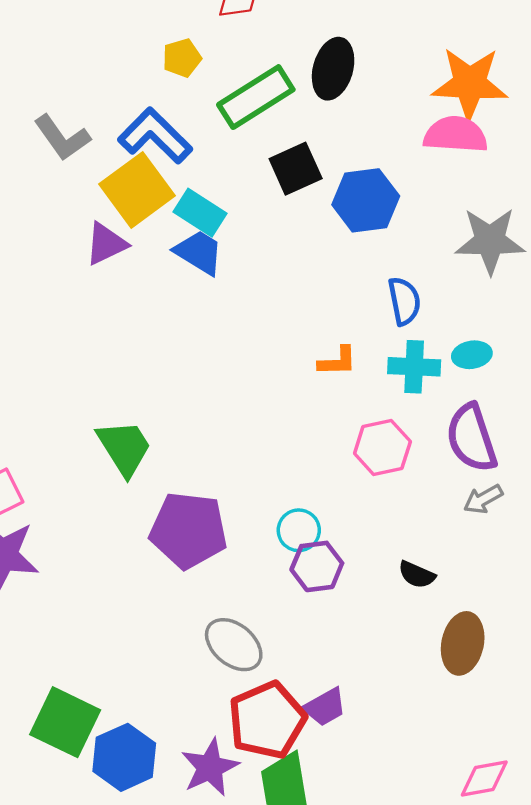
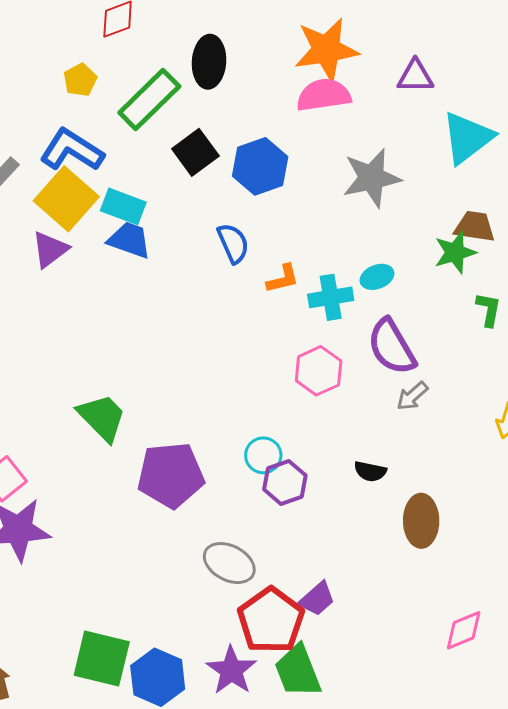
blue semicircle: (404, 301) -> (233, 243), moved
orange L-shape: (337, 361) -> (283, 279), moved

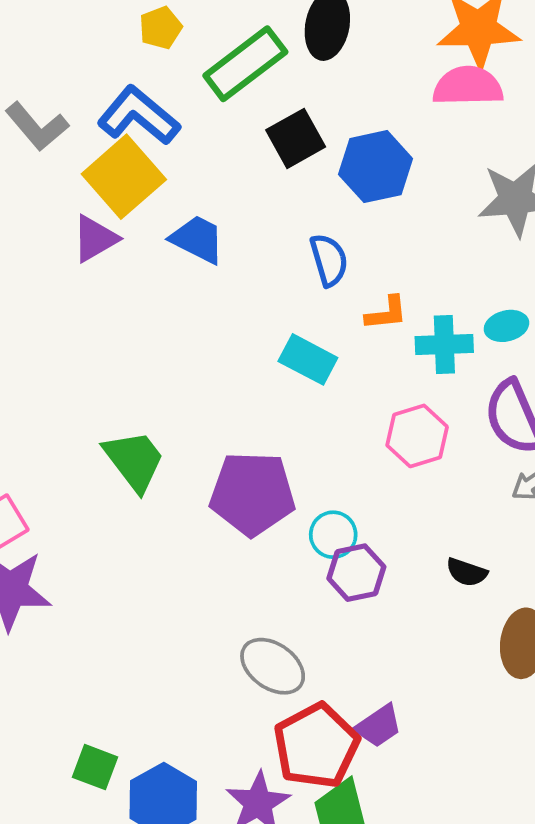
cyan rectangle: (123, 206) -> (308, 359), moved
purple pentagon: (171, 475) -> (252, 494), moved
green square: (102, 658) -> (95, 767), size x0.6

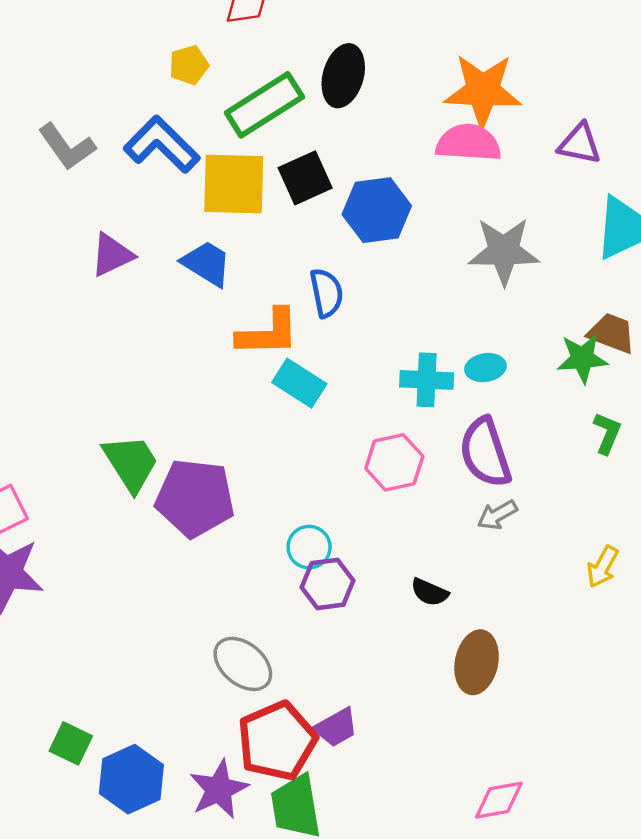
yellow square: (124, 177) -> (234, 184), moved, turned 38
orange L-shape: (386, 313) -> (268, 333), moved, size x1.6
purple pentagon: (252, 494) -> (195, 498), moved

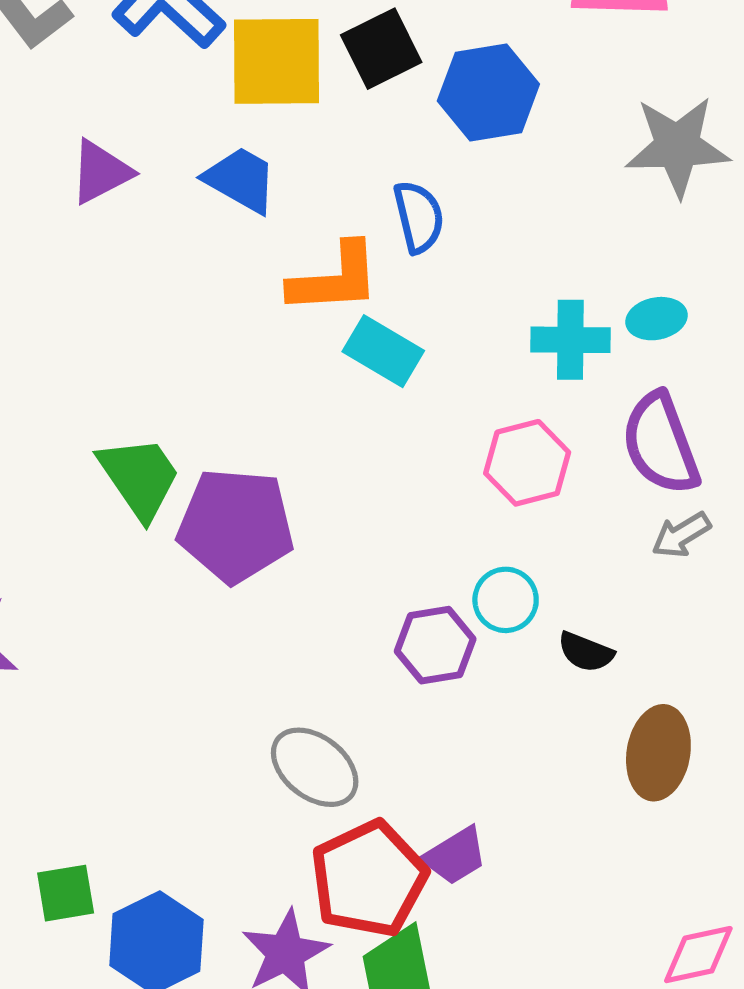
cyan circle: (309, 547) -> (506, 600), moved
green square: (71, 743) -> (66, 893), turned -33

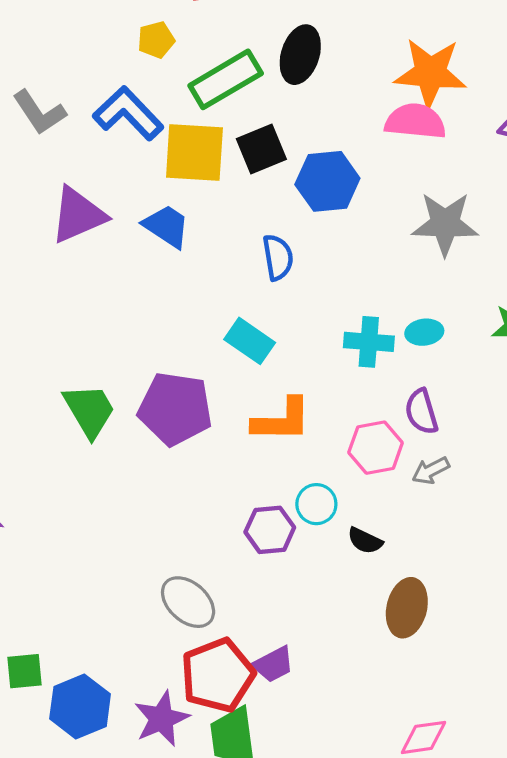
purple triangle: (101, 172) -> (78, 215), size x1.4
orange L-shape: (335, 279) -> (282, 420), moved
purple semicircle: (660, 444) -> (421, 412), size x0.7
pink hexagon: (527, 463) -> (376, 448), moved
purple pentagon: (236, 525) -> (175, 409), moved

